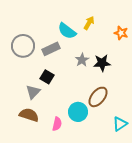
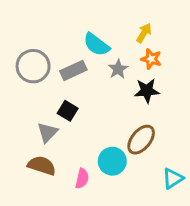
yellow arrow: (89, 23) -> (144, 33), moved
orange star: (121, 33) -> (151, 59), moved
gray star: (82, 60) -> (118, 69), moved

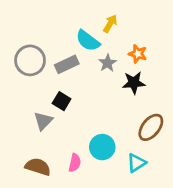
yellow arrow: (144, 33) -> (110, 24), moved
brown ellipse: (141, 140) -> (151, 127), moved
brown semicircle: (42, 166) -> (38, 167), moved
cyan triangle: (173, 178) -> (136, 163), moved

